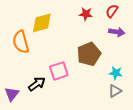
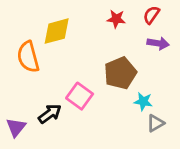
pink square: (59, 71) -> (80, 96), turned -36
cyan star: (116, 73) -> (143, 102), moved

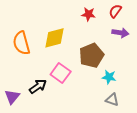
yellow diamond: (57, 31) -> (54, 38), moved
gray triangle: (155, 123) -> (112, 100), moved, turned 48

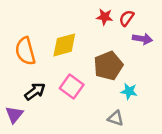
red semicircle: (115, 11) -> (127, 18), moved
black arrow: (38, 86) -> (35, 91), moved
gray triangle: (112, 100) -> (116, 118), moved

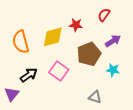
red star: (105, 17) -> (76, 25), moved
purple arrow: (142, 39) -> (113, 41), moved, turned -42
cyan star: (129, 91) -> (113, 70), moved

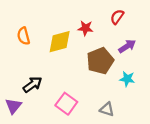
orange semicircle: (21, 42) -> (24, 36), moved, size x0.7
pink square: (59, 71) -> (66, 104), moved

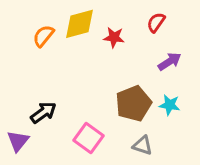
orange semicircle: (24, 36) -> (43, 36), moved, turned 54
yellow diamond: (60, 42) -> (79, 24), moved
brown pentagon: (100, 61) -> (134, 103), moved

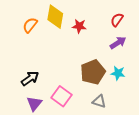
red semicircle: (156, 22) -> (117, 20), moved
yellow diamond: (79, 24) -> (55, 17), turned -65
purple triangle: (18, 141) -> (34, 104), moved

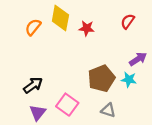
purple arrow: (118, 43) -> (138, 59), moved

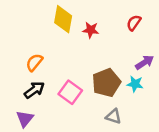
orange semicircle: (33, 27) -> (34, 62), moved
pink square: (67, 105) -> (70, 92), moved
purple triangle: (38, 113) -> (25, 119), moved

